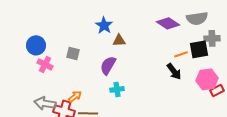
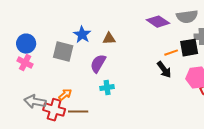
blue star: (104, 25) -> (82, 35), moved
gray square: (73, 53) -> (63, 52), size x1.5
pink cross: (45, 64) -> (25, 63), moved

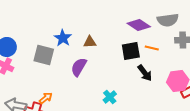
black square: (189, 48) -> (131, 51), moved
orange line: (171, 53) -> (152, 48), moved, turned 32
cyan cross: (107, 88) -> (110, 97), moved, turned -32

